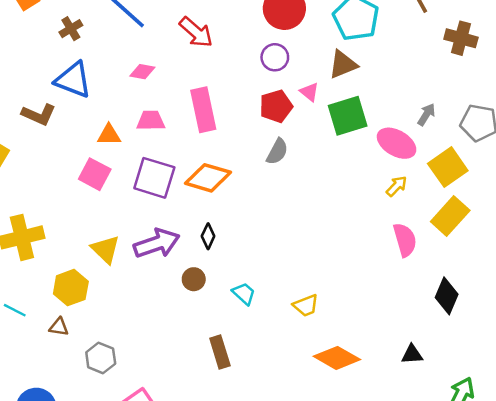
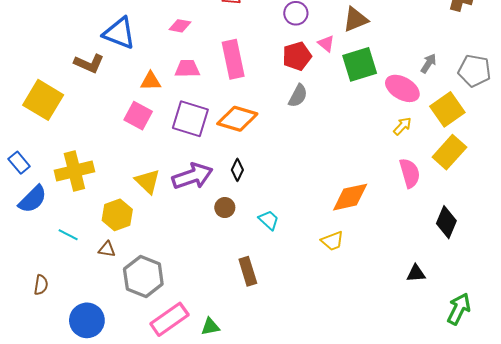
yellow trapezoid: (306, 305) -> (332, 241), moved
gray hexagon: (101, 358) -> (143, 276), size x1.5
orange diamond: (337, 358) -> (350, 197), moved, turned -42

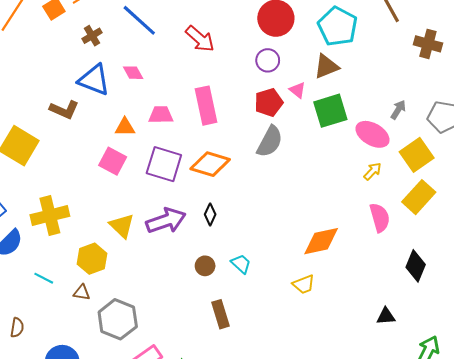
pink diamond: (180, 26) -> (133, 73), moved, turned 50
gray semicircle: (298, 96) -> (270, 142), size x1.4
brown circle: (225, 208) -> (205, 266), moved

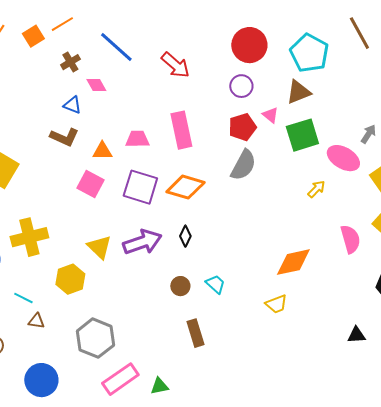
pink diamond: (133, 73) -> (96, 85), moved
blue triangle: (94, 80) -> (72, 105), size x0.6
brown L-shape: (64, 110) -> (64, 137), moved
yellow arrow: (373, 171) -> (316, 189), moved
brown triangle: (82, 293) -> (36, 321), moved

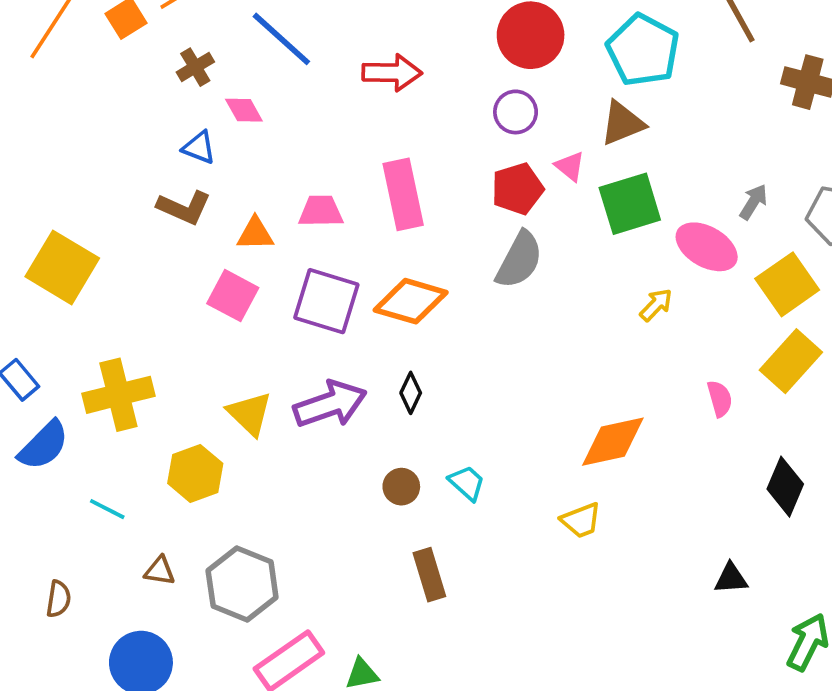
red arrow: (175, 65) -> (392, 73), turned -40
pink semicircle: (350, 239) -> (720, 399), size x0.7
brown triangle: (36, 321) -> (160, 571), moved

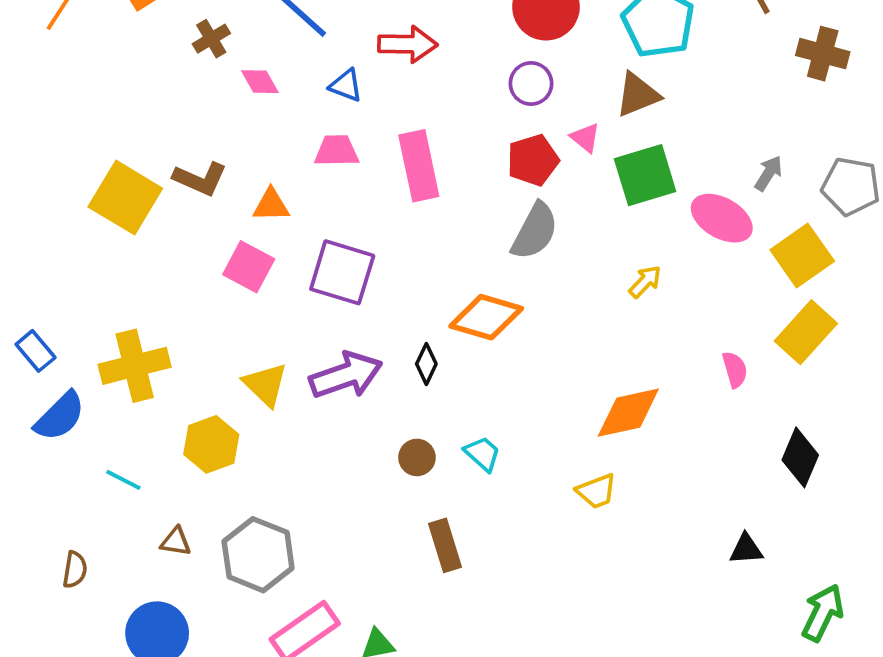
blue triangle: (199, 148) -> (346, 85), moved
pink trapezoid: (321, 211) -> (337, 151), moved
yellow square: (62, 267) -> (125, 198), moved
orange diamond: (411, 301) -> (486, 317), moved
yellow arrow: (656, 305) -> (645, 282), moved

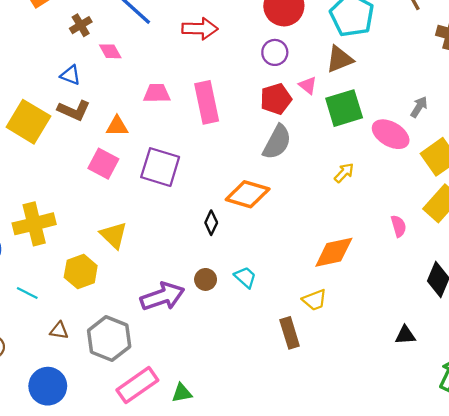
blue triangle: (346, 85) -> (70, 75), moved
purple arrow: (346, 375) -> (162, 296), moved
brown rectangle: (445, 545) -> (290, 333), moved

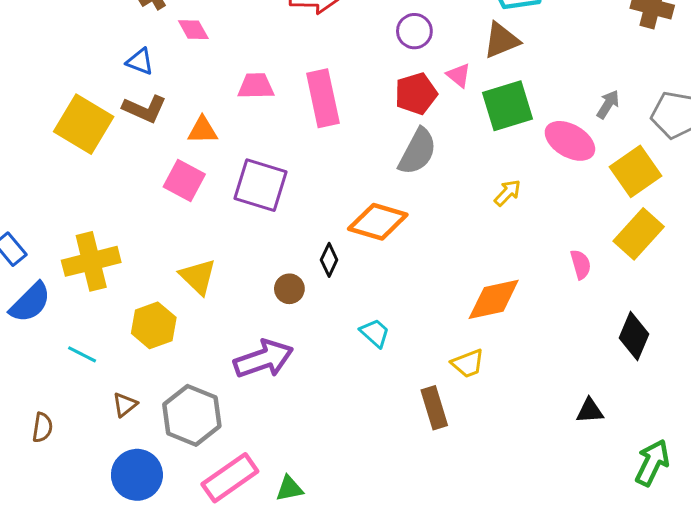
brown circle: (206, 279) -> (289, 289), moved
brown triangle: (59, 331) -> (125, 405), turned -48
blue circle: (48, 386) -> (137, 475), moved

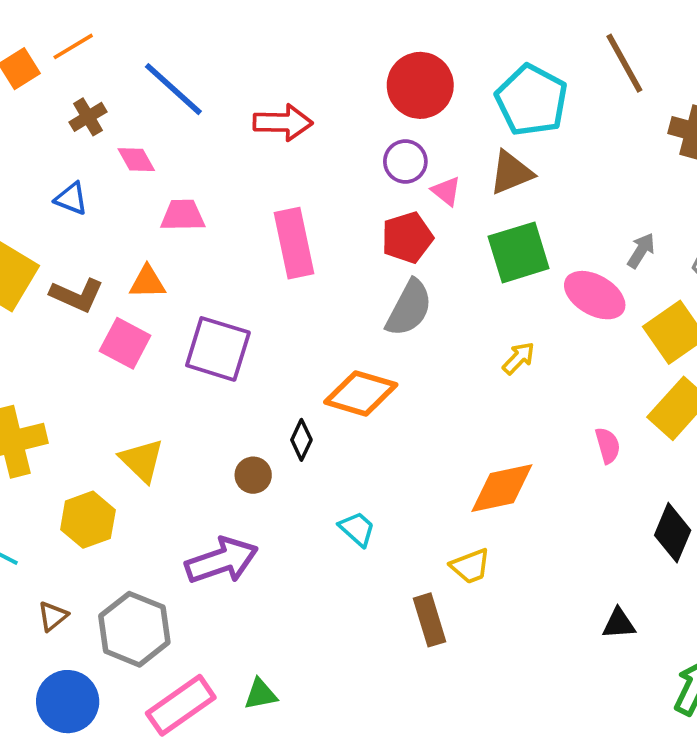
pink triangle: (459, 75) -> (446, 191), moved
pink trapezoid: (256, 86) -> (183, 215), moved
brown L-shape: (145, 109) -> (77, 295), moved
green triangle: (289, 489) -> (261, 694), moved

